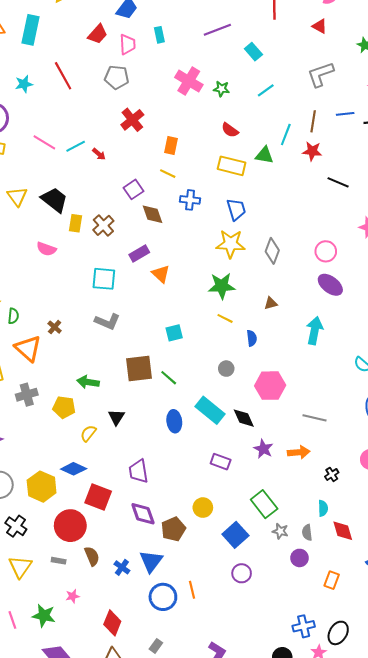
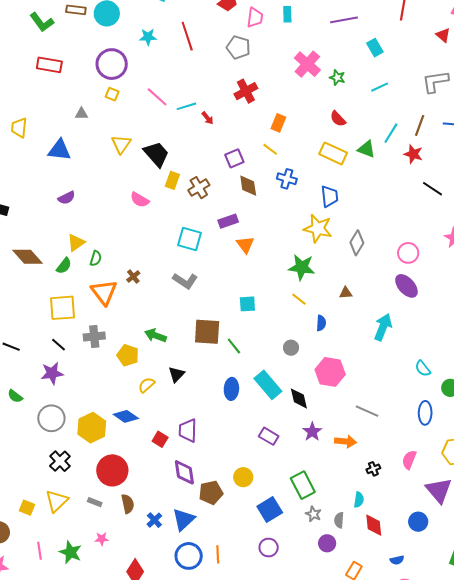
red square: (98, 497) -> (160, 439), moved, size x0.6

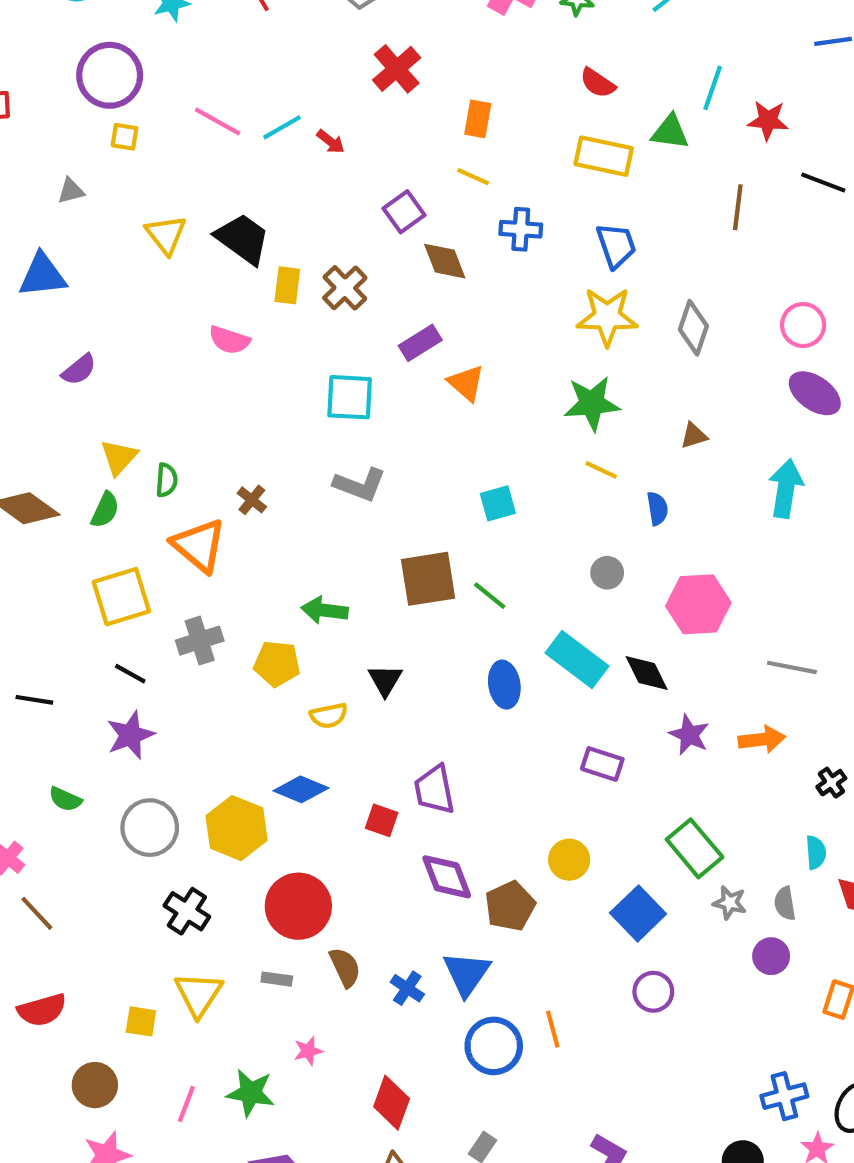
brown line: (420, 125) -> (738, 207), moved
yellow semicircle: (146, 385) -> (329, 716), turned -138
pink line: (40, 551) -> (186, 1104), turned 42

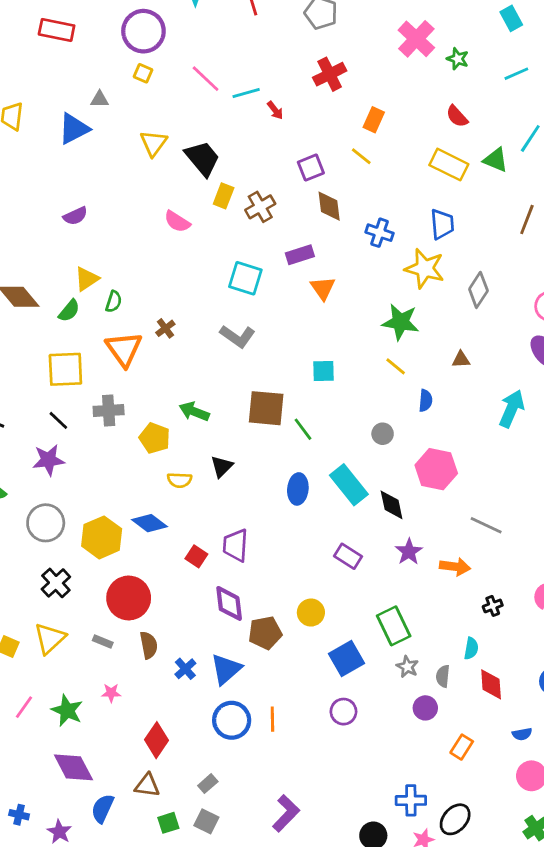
blue cross: (521, 229) -> (380, 233), moved
blue triangle: (42, 275) -> (74, 129), moved, turned -36

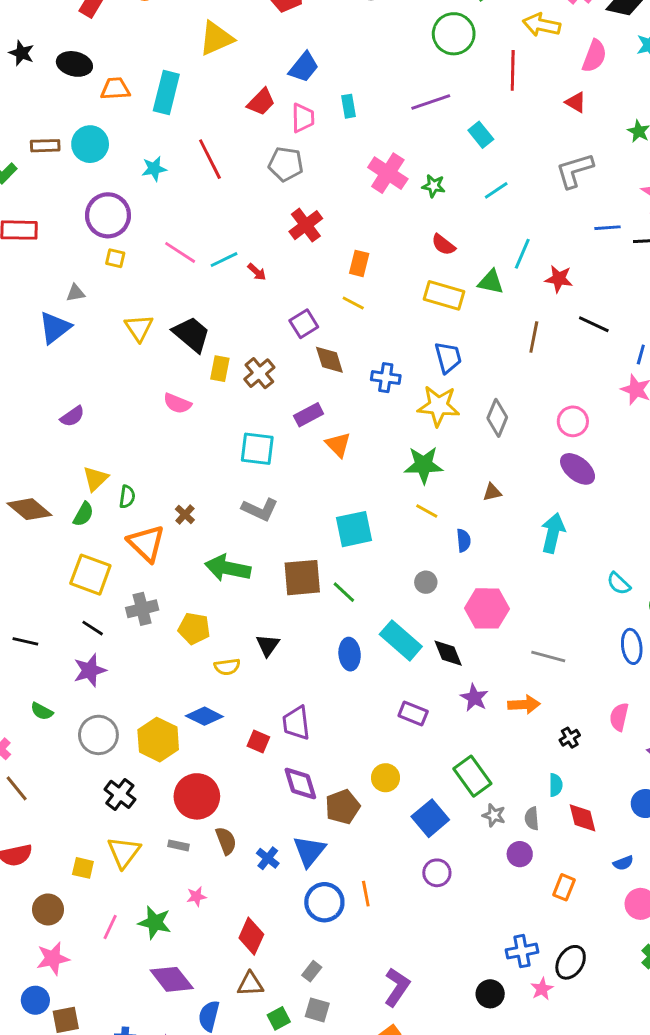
yellow square: (65, 369) -> (90, 575), turned 33
cyan square: (324, 371) -> (354, 529), size x1.5
green arrow: (194, 412) -> (228, 568), moved, size x1.4

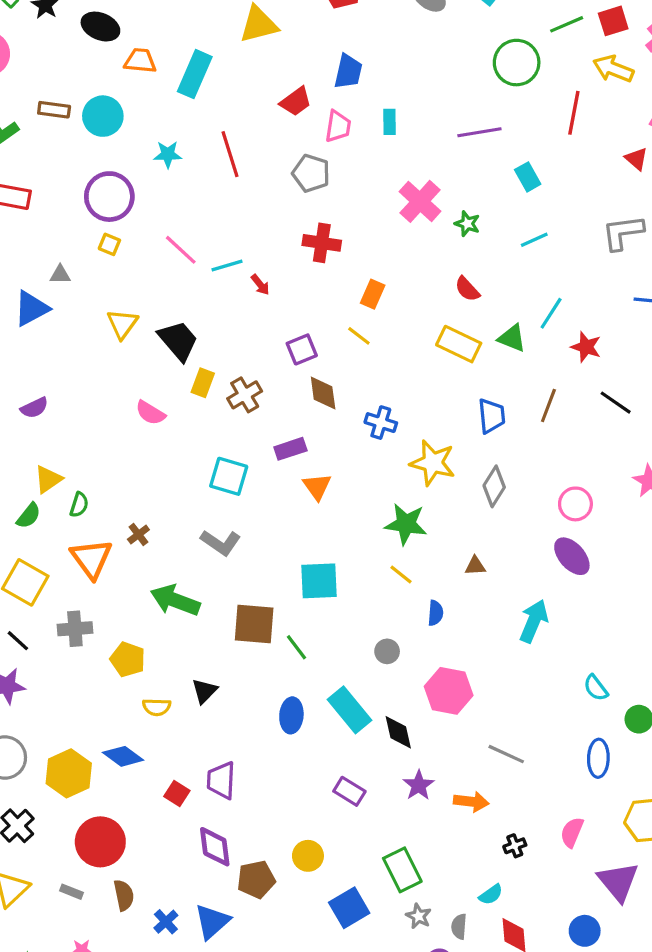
blue trapezoid: (304, 67) -> (348, 72), turned -36
red cross: (306, 225) -> (322, 243), turned 36
blue trapezoid: (448, 357) -> (492, 416), moved
cyan semicircle: (556, 785) -> (491, 895), turned 45

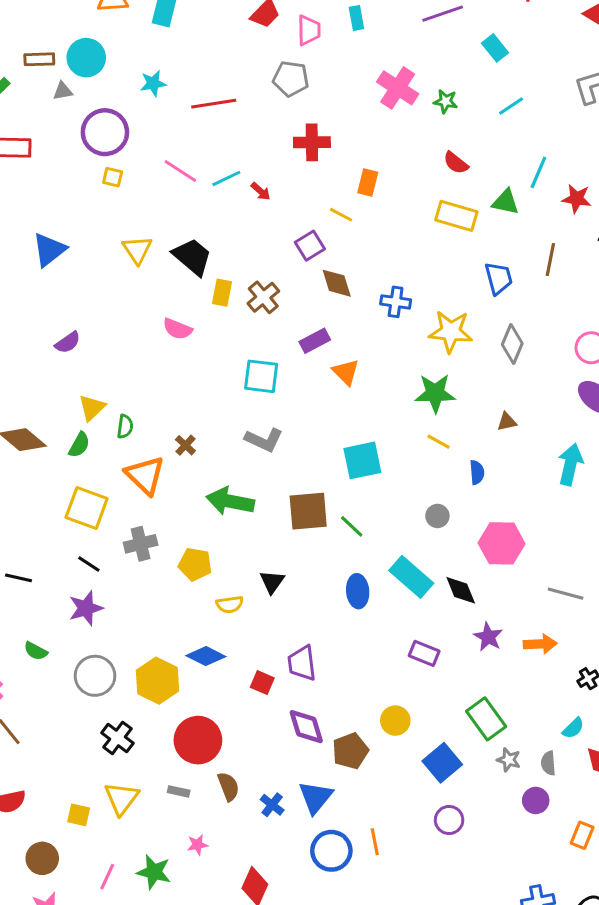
red line: (230, 154) -> (214, 104), moved, turned -72
gray triangle: (60, 275) -> (63, 91), moved
yellow line: (359, 336) -> (341, 215), moved

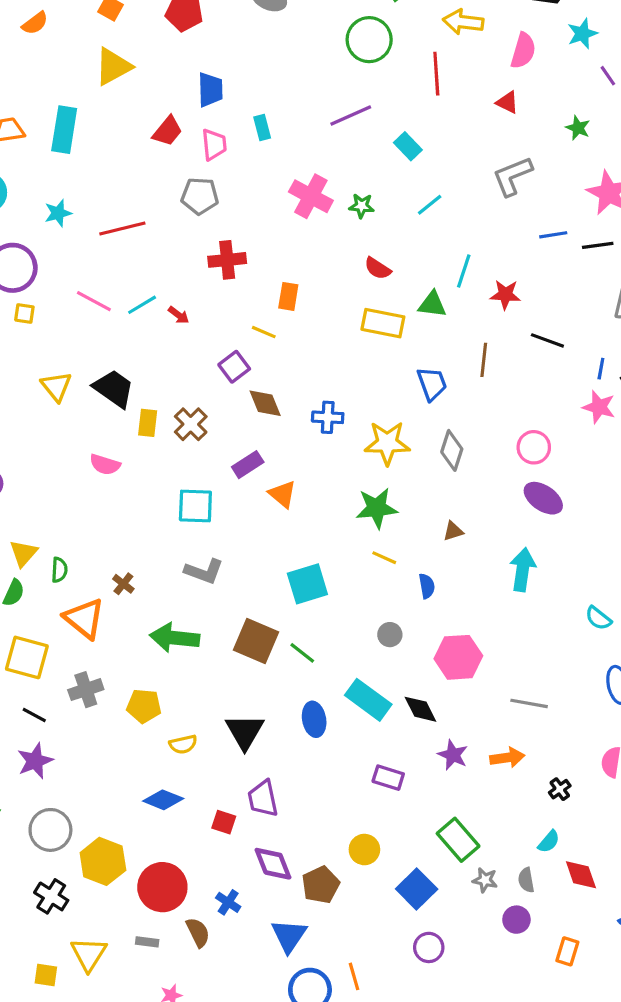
brown square: (308, 511) -> (256, 641), turned 33
black triangle: (272, 582) -> (245, 732), moved, size x1.5
yellow hexagon: (157, 681) -> (103, 861), moved
black cross: (117, 738) -> (51, 896), moved
blue cross: (272, 805) -> (228, 902), moved

